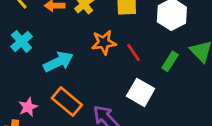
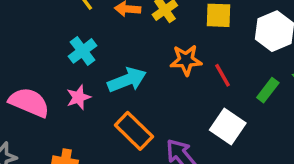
pink star: (28, 107) -> (79, 97), moved

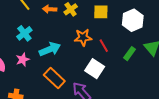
white square: (228, 126) -> (95, 69), moved

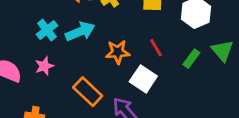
orange star: (83, 37) -> (118, 52), moved
cyan arrow: (50, 49) -> (80, 32), moved

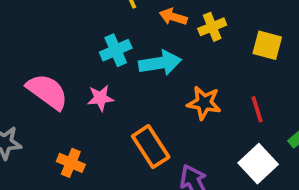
white square: (143, 79) -> (258, 164), moved

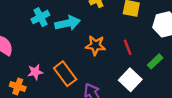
pink star: (100, 98) -> (35, 72), moved

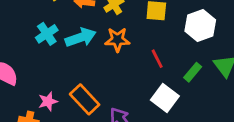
orange star: (95, 45) -> (117, 40), moved

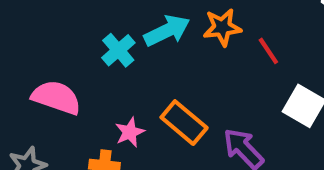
cyan cross: (47, 34) -> (118, 50), moved
red line: (157, 59) -> (268, 51), moved

